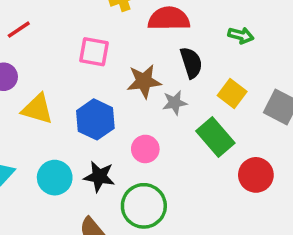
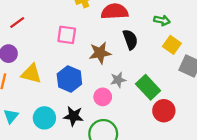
yellow square: (232, 94) -> (172, 45), moved
gray star: (175, 103) -> (118, 80), moved
red circle: (256, 175) -> (164, 111), moved

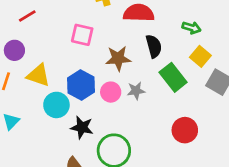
green rectangle: (148, 87) -> (173, 77), moved
pink circle: (103, 97) -> (111, 92), moved
cyan circle: (44, 118) -> (56, 105), moved

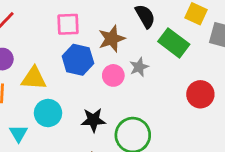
blue hexagon: (81, 85) -> (78, 60), moved
cyan circle: (56, 105) -> (48, 113), moved

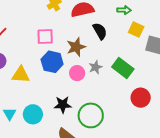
green rectangle: (174, 43) -> (123, 68), moved
red circle: (200, 94) -> (141, 98), moved
cyan circle: (48, 113) -> (33, 114), moved

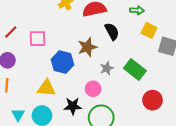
pink square: (45, 37) -> (37, 39), moved
pink circle: (77, 73) -> (93, 89), moved
yellow triangle: (21, 75) -> (46, 88), moved

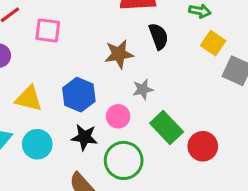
blue hexagon: (62, 62) -> (79, 95), moved
green rectangle: (135, 70) -> (167, 128), moved
yellow triangle: (46, 88) -> (29, 99), moved

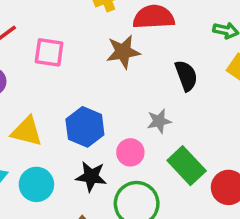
black semicircle: (159, 36) -> (186, 76), moved
brown star: (119, 54) -> (123, 52), moved

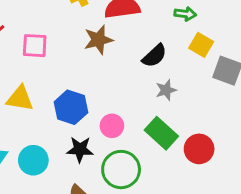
black semicircle: (186, 76) -> (154, 56), turned 72
gray star: (159, 121) -> (166, 90), moved
yellow triangle: (27, 131) -> (20, 99), moved

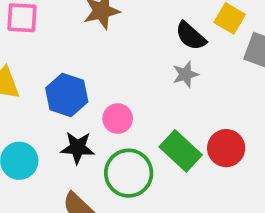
black semicircle: (154, 56) -> (191, 36), moved, turned 84
green rectangle: (161, 133) -> (181, 151), moved

